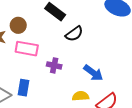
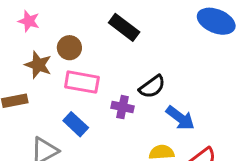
black semicircle: (74, 34) -> (152, 87), moved
blue rectangle: (23, 88) -> (76, 124), moved, turned -56

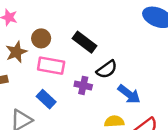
black rectangle: (124, 27) -> (84, 42), moved
brown star: (38, 65) -> (16, 52), turned 30

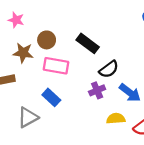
brown star: (16, 52) -> (23, 53), turned 30
purple cross: (83, 85) -> (97, 90), moved, turned -35

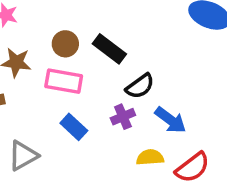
brown circle: (47, 40) -> (65, 44), moved
blue rectangle: (51, 97) -> (74, 127), moved

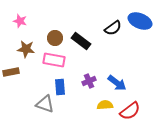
black semicircle: (140, 86) -> (113, 28), moved
blue rectangle: (74, 127) -> (60, 87), turned 42
gray triangle: (23, 156) -> (45, 104), moved, turned 48

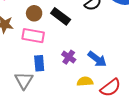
purple cross: (89, 81) -> (69, 57), turned -32
gray triangle: (45, 104) -> (24, 80), turned 42

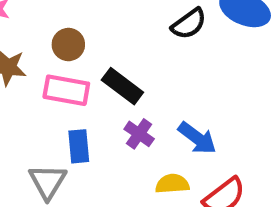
black rectangle: (61, 16) -> (122, 86), moved

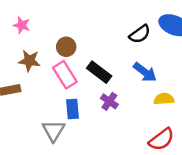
pink rectangle: (66, 90) -> (65, 75), turned 48
blue arrow: (197, 138) -> (145, 72), moved
yellow semicircle: (172, 184) -> (164, 99), moved

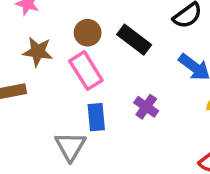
black rectangle: (99, 72) -> (134, 40), moved

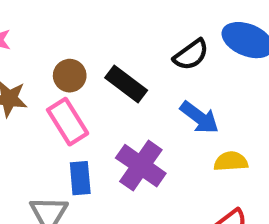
purple cross: (146, 107) -> (141, 166), size x1.6

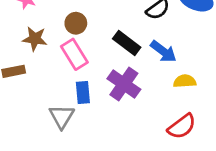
black rectangle: (126, 84) -> (127, 43), moved

